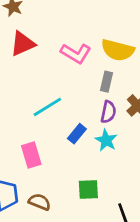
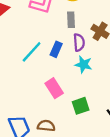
blue rectangle: (77, 134) -> (56, 49), moved
pink rectangle: (31, 155) -> (54, 88), moved

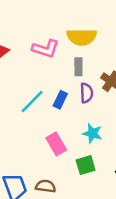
cyan star: (83, 64) -> (92, 133), moved

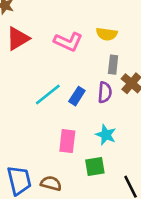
yellow semicircle: (81, 37) -> (107, 34), size x0.7
gray rectangle: (78, 67) -> (113, 65), moved
pink rectangle: (56, 144) -> (67, 141), turned 30

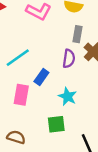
blue rectangle: (77, 96) -> (41, 77), moved
pink rectangle: (67, 141) -> (21, 95), moved

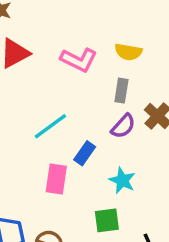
gray rectangle: (77, 34) -> (121, 91), moved
purple semicircle: (69, 59) -> (123, 126), turned 36

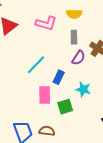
green square: (107, 220) -> (65, 107), moved

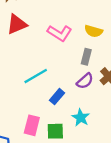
pink rectangle: (45, 95) -> (32, 125), moved

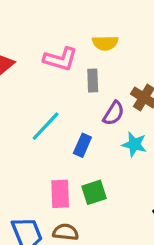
gray rectangle: (86, 57) -> (93, 80), moved
cyan star: (81, 118) -> (134, 144), moved

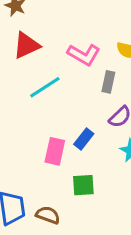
cyan line: (46, 126) -> (45, 87), moved
pink rectangle: (60, 194) -> (55, 151), moved

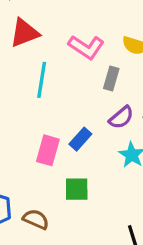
cyan line: (45, 87) -> (42, 80), turned -52

